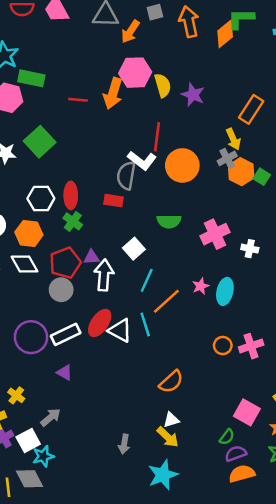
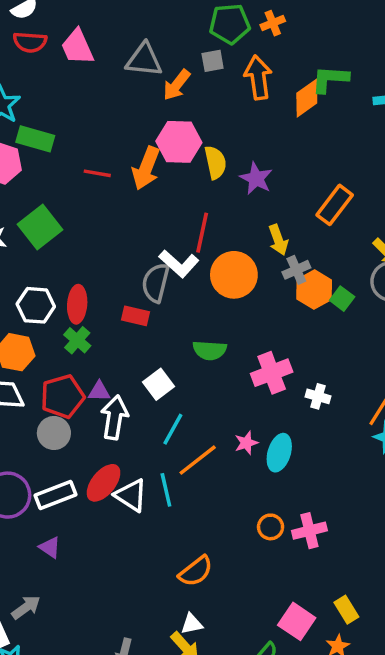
yellow arrow: (233, 139) -> (278, 240), moved

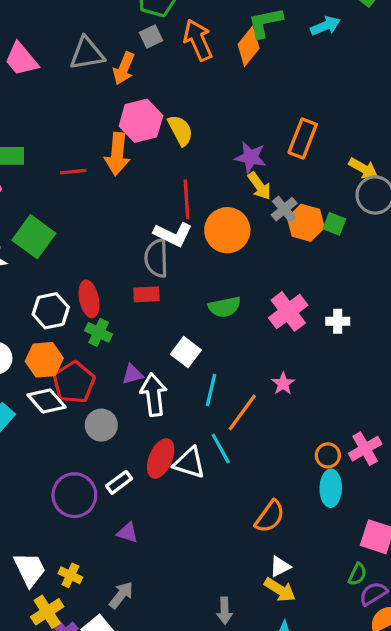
purple star: (256, 178) -> (250, 157), moved
red pentagon: (62, 396) -> (74, 382), moved
cyan ellipse: (279, 453) -> (331, 488), moved
white rectangle: (56, 495) -> (119, 482), size x0.7

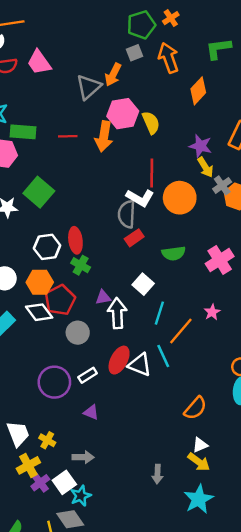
orange diamond: (249, 46) -> (198, 91), moved
gray triangle: (87, 54) -> (89, 87), moved, turned -36
red line: (73, 172) -> (68, 136), moved
red rectangle: (146, 294) -> (134, 238), moved, turned -36
gray arrow: (121, 595) -> (83, 457), turned 48

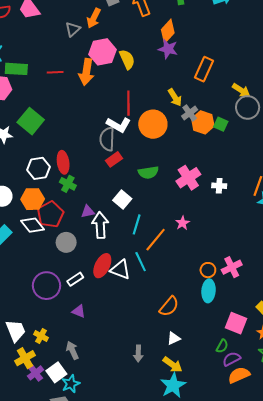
gray triangle: (89, 87) -> (73, 29), size x0.7
purple star: (200, 146) -> (168, 49), moved
gray arrow: (83, 457) -> (72, 350), turned -114
yellow arrow: (199, 462) -> (172, 365), moved
gray arrow: (157, 474) -> (138, 354), moved

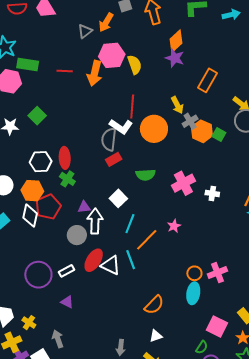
green square: (31, 121) -> (37, 116), size x0.7
white diamond: (32, 225) -> (30, 216), turned 45
gray circle: (66, 242) -> (77, 235), moved

